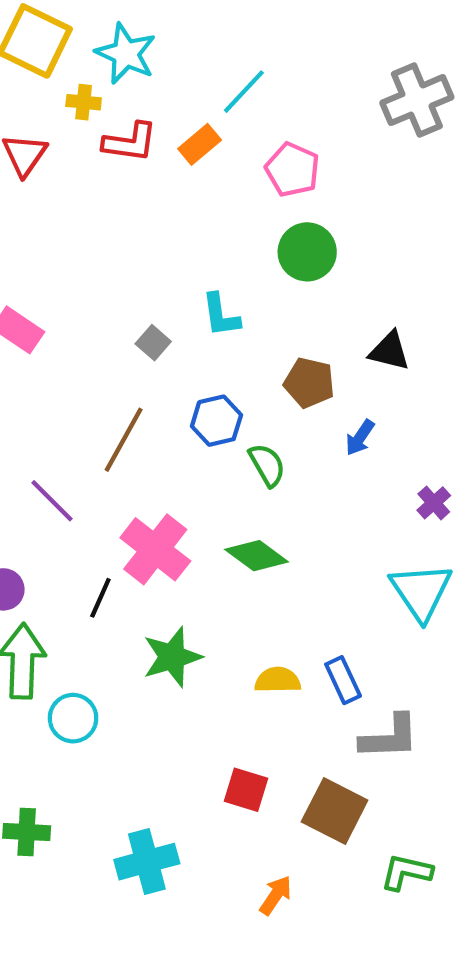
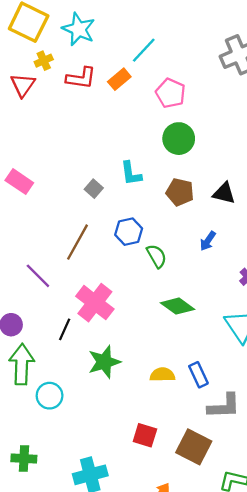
yellow cross: (84, 102) -> (44, 61), moved, turned -30
brown pentagon: (309, 383) -> (180, 192), moved
green diamond: (257, 556) -> (178, 306), moved

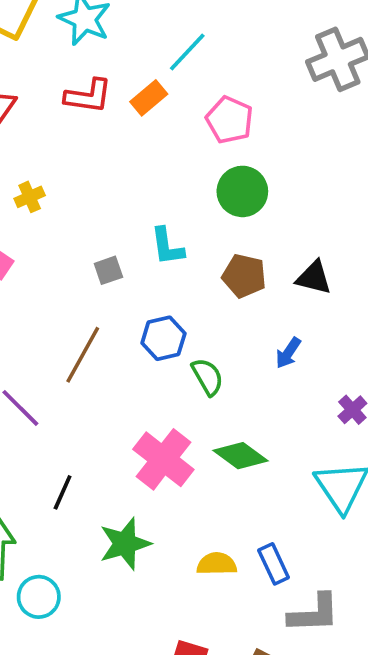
yellow cross: (44, 61) -> (30, 197), moved
gray square: (94, 189) -> (108, 270), turned 30
pink cross: (95, 303) -> (163, 459), moved

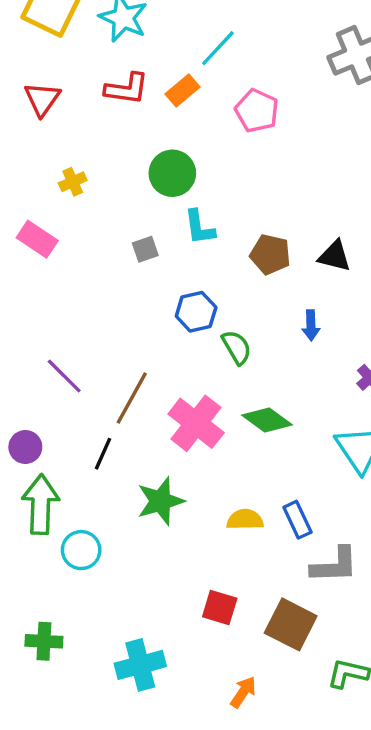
green circle: (242, 191) -> (172, 173), moved
blue arrow: (288, 353) -> (311, 325), turned -36
brown line: (83, 355) -> (132, 398), moved

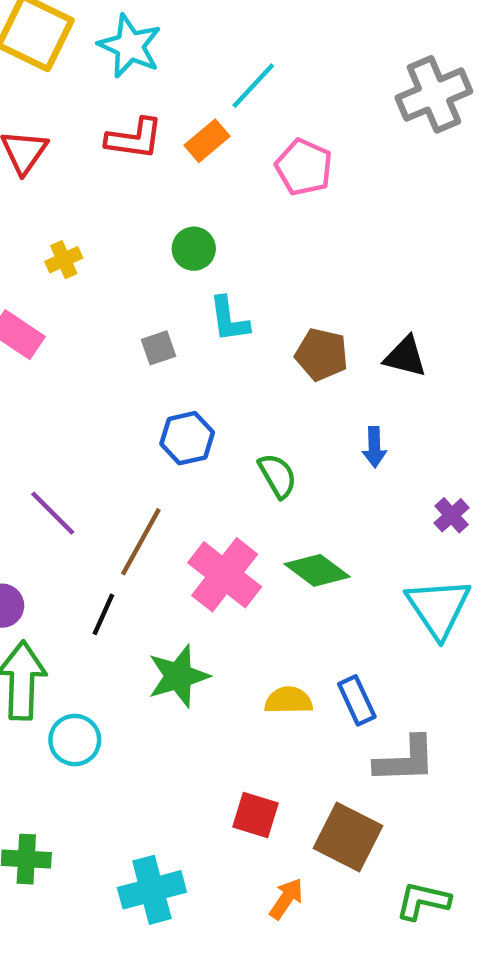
green circle: (172, 173) -> (194, 249), size x0.7
blue hexagon: (196, 312) -> (187, 438), moved
orange arrow: (243, 692) -> (286, 899), moved

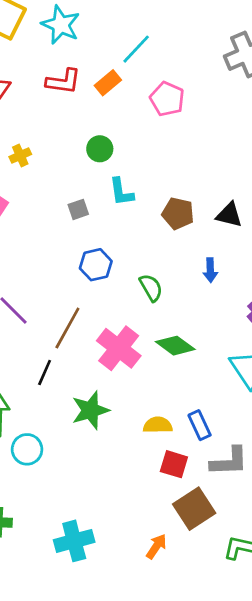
red square: (255, 815) -> (174, 464), moved
brown square: (348, 837) -> (194, 509), turned 30

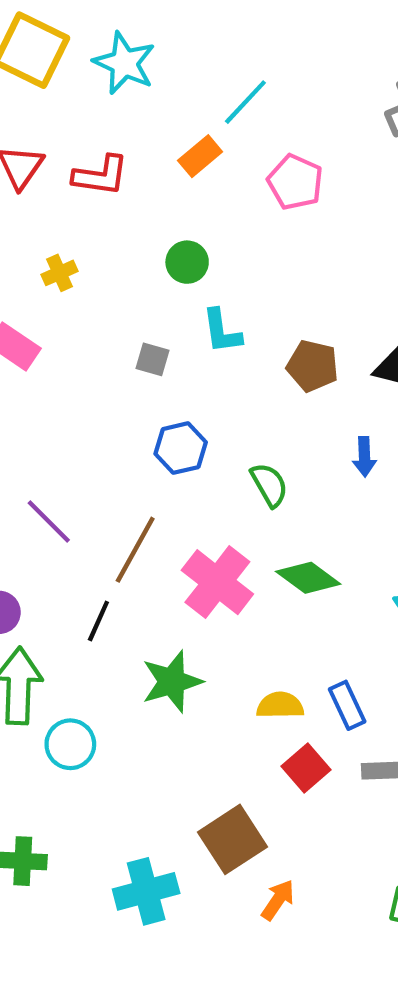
red L-shape: (63, 81) -> (101, 176), moved
gray square: (78, 209) -> (153, 359), turned 35
red square: (174, 464) -> (306, 768), turned 32
brown square: (194, 509) -> (233, 839), moved

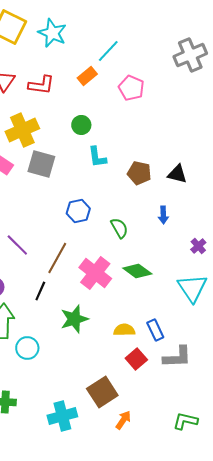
yellow cross: (60, 273) -> (22, 130), size x2.0
gray square: (153, 359) -> (41, 164), moved, size x1.8

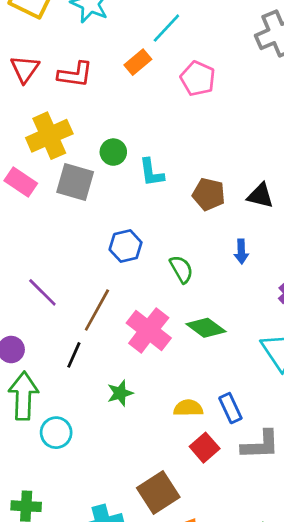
green circle: (81, 125) -> (113, 152), moved
green star: (74, 319) -> (120, 393), size x0.7

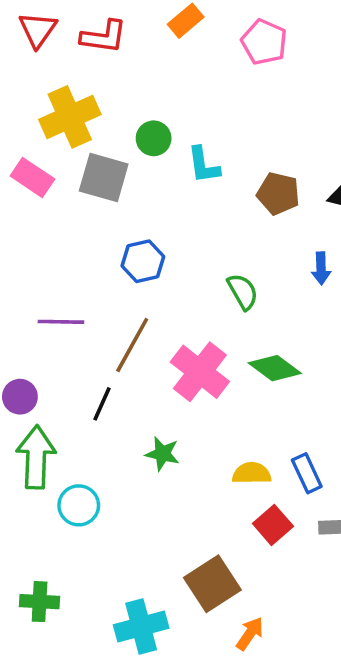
blue hexagon: (126, 246) -> (143, 261), moved
purple line: (42, 292) -> (61, 322), turned -44
green star: (120, 393) -> (162, 454), turned 30

